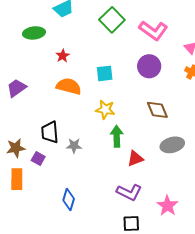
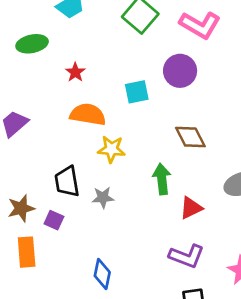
purple circle: (149, 66) -> (180, 71), moved
yellow star: (105, 110) -> (111, 149), moved
brown diamond: (157, 110) -> (190, 137), moved

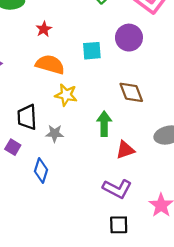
blue diamond: (102, 274) -> (41, 171), moved

